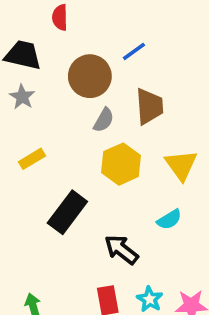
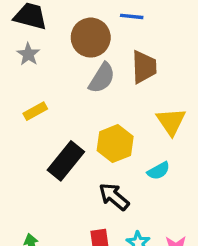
blue line: (134, 51) -> (132, 16), turned 40
gray semicircle: (104, 120) -> (102, 78), size x1.4
yellow hexagon: (121, 164) -> (115, 144), moved

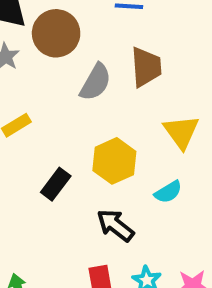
brown circle: (91, 38) -> (56, 33), moved
black rectangle: (66, 161) -> (56, 184), size x0.7

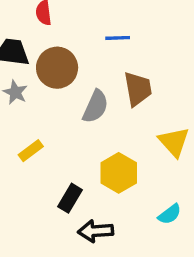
cyan semicircle: (168, 192) -> (170, 214), moved
black arrow: (115, 225) -> (96, 231), moved, turned -36

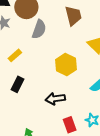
gray semicircle: (95, 106) -> (39, 29), moved
black rectangle: (70, 198) -> (18, 84), moved

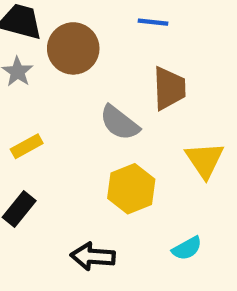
gray semicircle: (39, 29) -> (119, 123), moved, turned 96

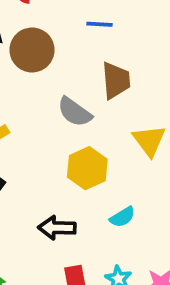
cyan semicircle: (187, 248) -> (122, 217), moved

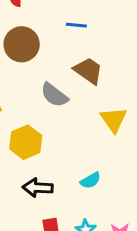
brown trapezoid: (116, 80) -> (88, 71), turned -52
yellow hexagon: (87, 168) -> (26, 142), moved

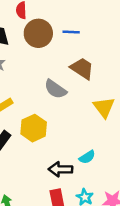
brown circle: (22, 44) -> (38, 33), moved
black arrow: (38, 188) -> (60, 169), moved

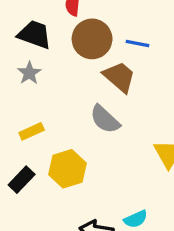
brown trapezoid: (82, 68) -> (119, 77), moved

